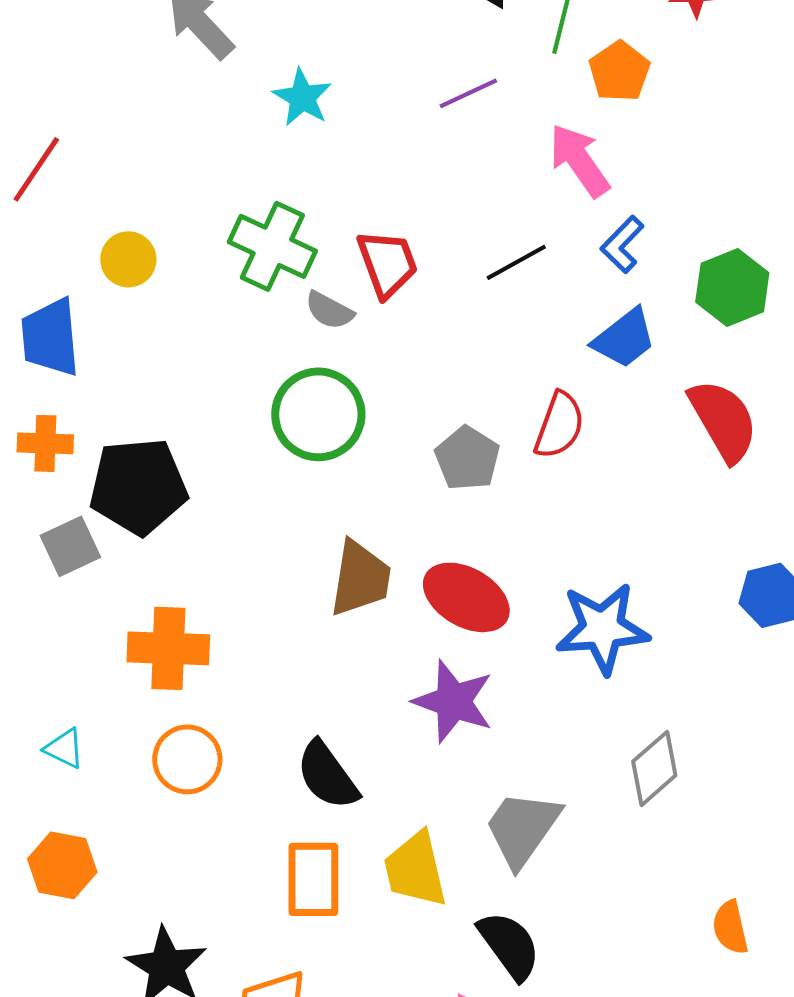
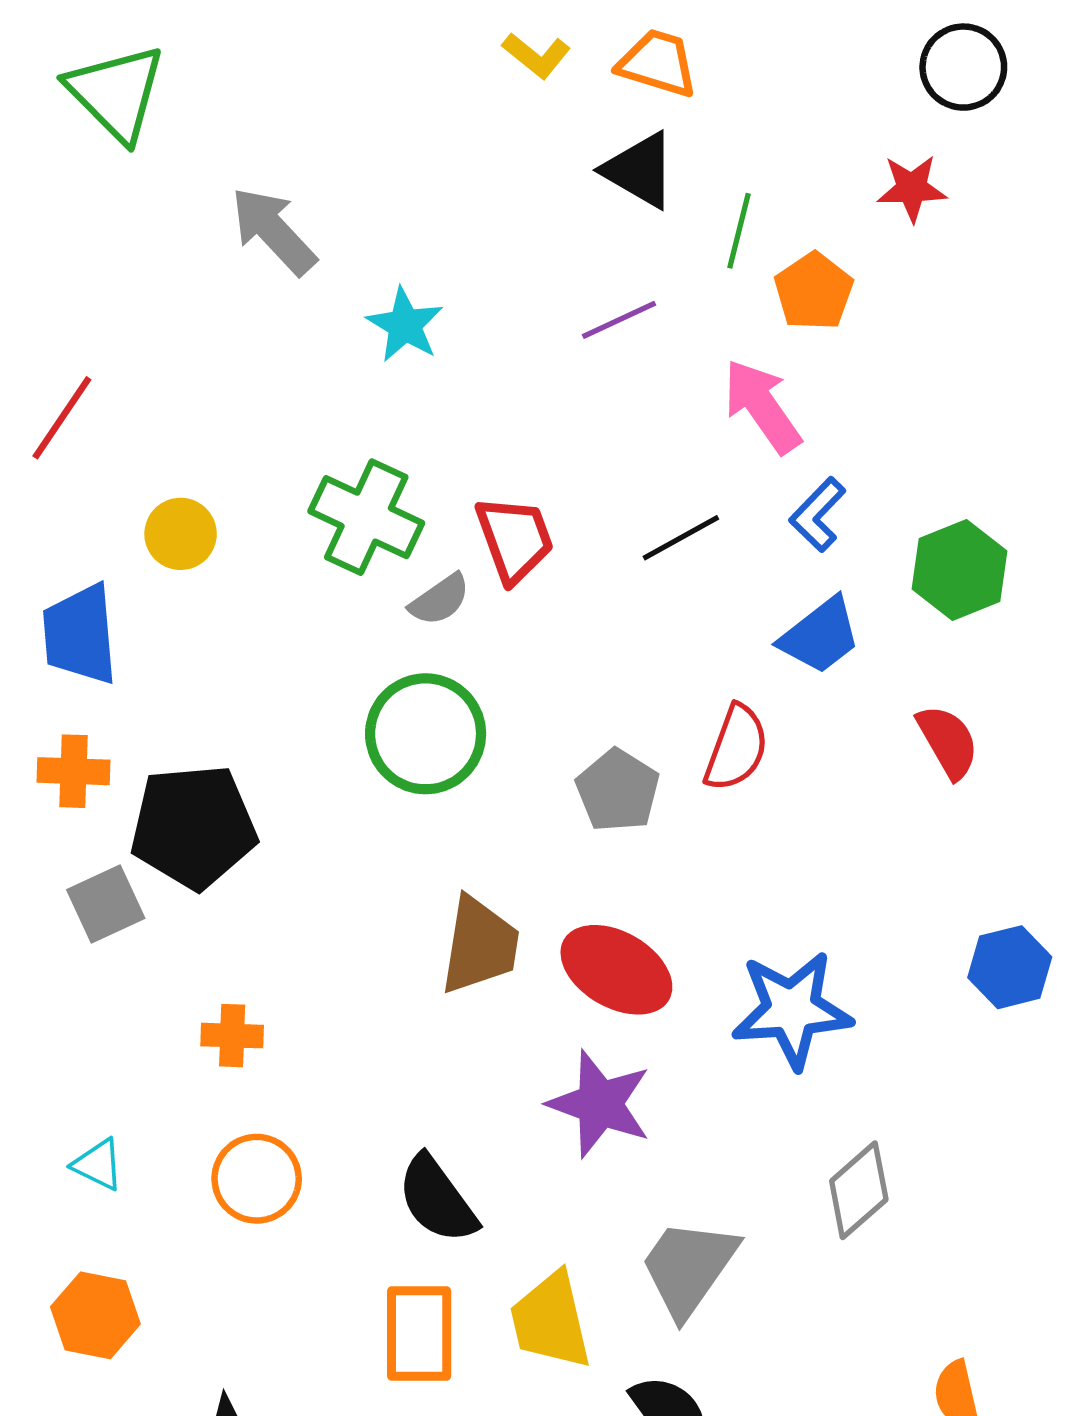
gray semicircle: (329, 310) -> (440, 600), turned -63
red semicircle: (723, 420) -> (948, 742), size x0.7
orange cross: (168, 648) -> (232, 1036), size x0.6

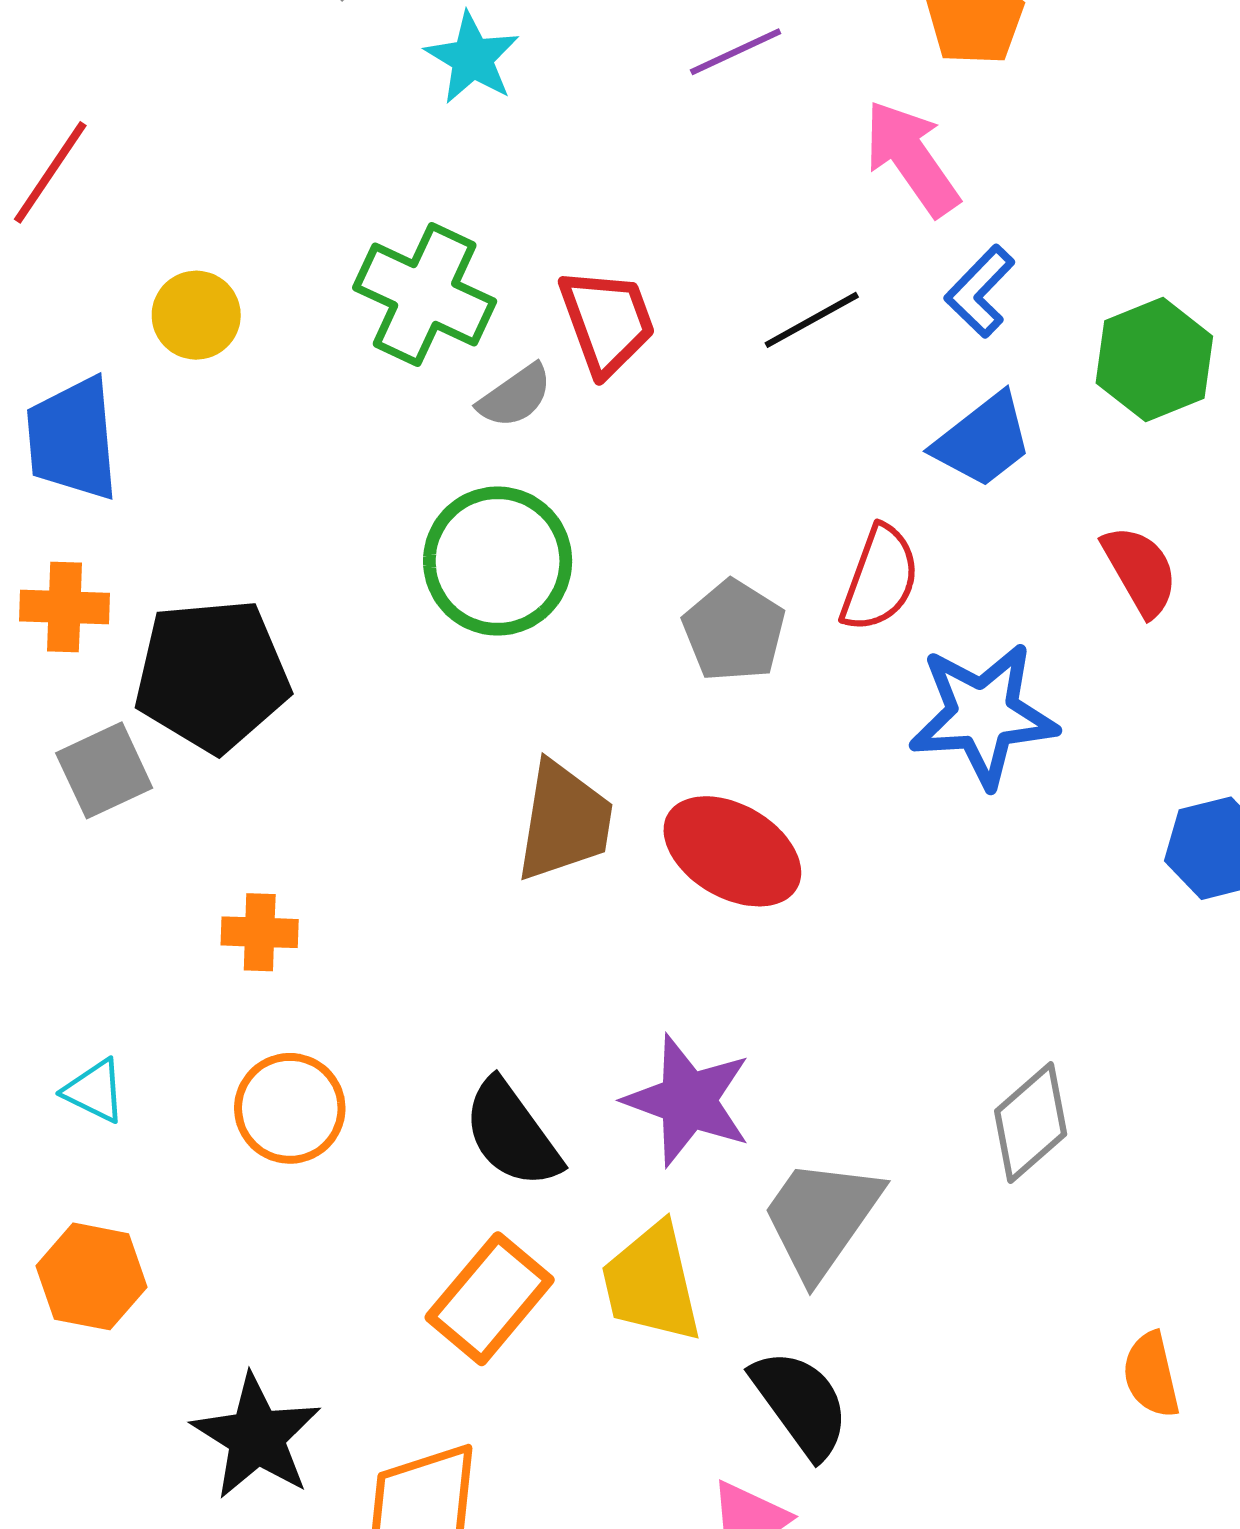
blue star: (792, 1010) -> (983, 715), moved
purple star: (600, 1104) -> (688, 1100), moved
orange rectangle: (419, 1333) -> (490, 1299), turned 40

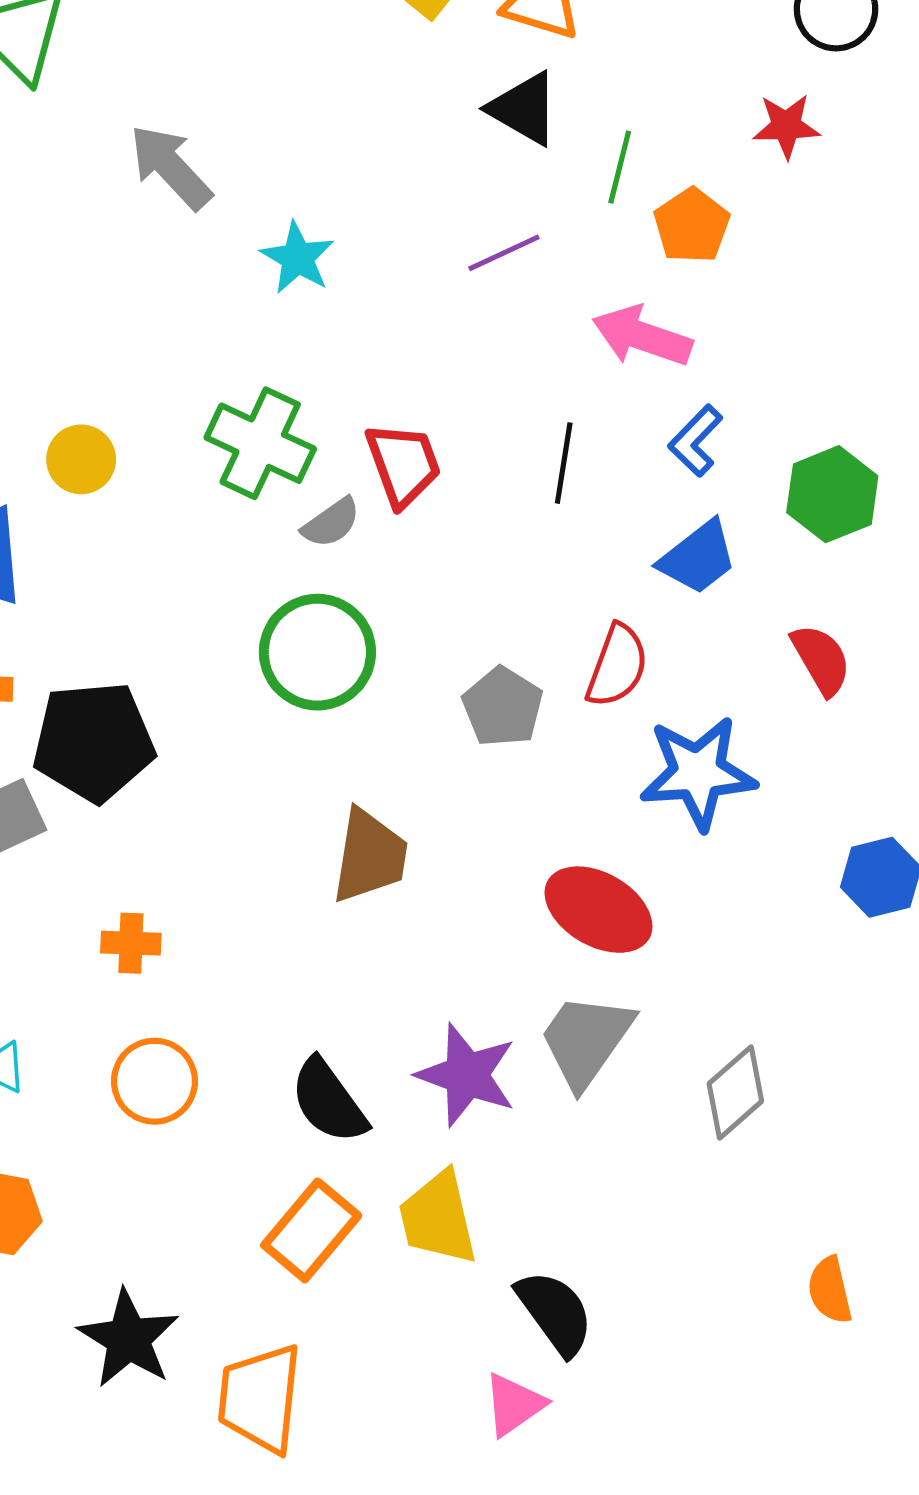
pink arrow: (912, 158) -> (642, 336), turned -36
black line: (812, 320) -> (564, 463), turned -52
red ellipse: (732, 851) -> (598, 910), moved
gray trapezoid: (821, 1218) -> (586, 1040), moved

